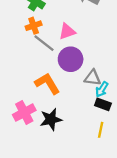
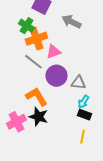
orange cross: (34, 26) -> (36, 39), moved, size x1.5
gray triangle: (93, 78) -> (78, 83), moved
black star: (51, 119) -> (38, 117), moved, turned 30

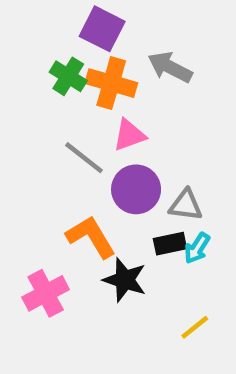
orange cross: (36, 39) -> (111, 83), moved, turned 35
black rectangle: (84, 115) -> (170, 244), moved, turned -32
black star: (38, 117) -> (125, 280), moved
yellow line: (82, 137) -> (195, 327), turned 40

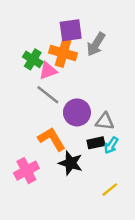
purple square: (102, 29) -> (71, 30), moved, turned -35
gray arrow: (170, 67) -> (96, 44), turned -85
green cross: (68, 76) -> (33, 59), moved
pink triangle: (129, 135) -> (48, 71), moved

